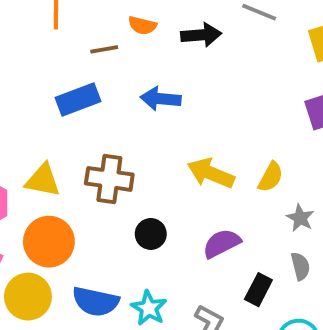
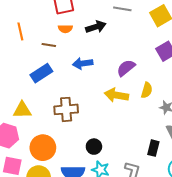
brown line: (104, 49) -> (49, 45), turned 32
yellow triangle: (43, 180) -> (22, 110), moved
black circle: (151, 234) -> (94, 147), moved
purple semicircle: (222, 243) -> (126, 68), moved

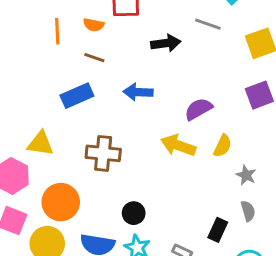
orange semicircle: (65, 29) -> (94, 25), moved

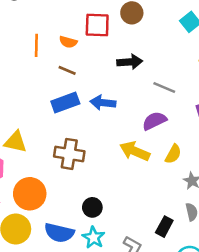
gray line: (208, 24) -> (164, 87), moved
blue rectangle: (77, 96) -> (65, 103), moved

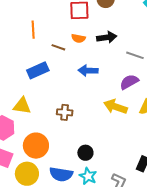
orange semicircle: (68, 42) -> (78, 38), moved
blue rectangle: (65, 103) -> (38, 70), moved
brown cross: (69, 154) -> (65, 112), size x0.7

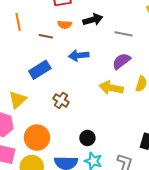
blue rectangle: (38, 70) -> (40, 70), moved
yellow triangle: (22, 106) -> (18, 100), turned -42
brown cross: (65, 112) -> (61, 100), turned 35

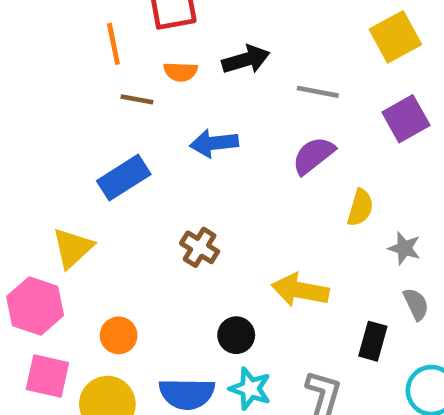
orange line: (18, 22) -> (113, 44), moved
yellow arrow: (111, 88) -> (300, 290), moved
brown cross: (61, 100) -> (200, 247), moved
orange circle: (37, 138) -> (119, 335), size x0.6

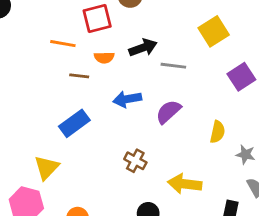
yellow square: (395, 37) -> (214, 31), moved
orange line: (113, 44) -> (63, 44), turned -65
gray line: (318, 92) -> (173, 66), moved
purple semicircle: (313, 156) -> (168, 112), moved
brown cross: (200, 247) -> (135, 161), moved

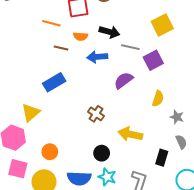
black arrow: (143, 48) -> (109, 32), turned 30
purple square: (241, 77) -> (153, 60), moved
blue arrow: (127, 99) -> (97, 57), moved

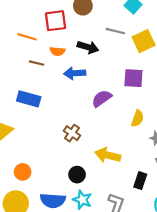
gray line: (130, 47) -> (115, 31), moved
purple square: (153, 60) -> (133, 78), turned 30
blue rectangle: (54, 82) -> (29, 99), turned 45

